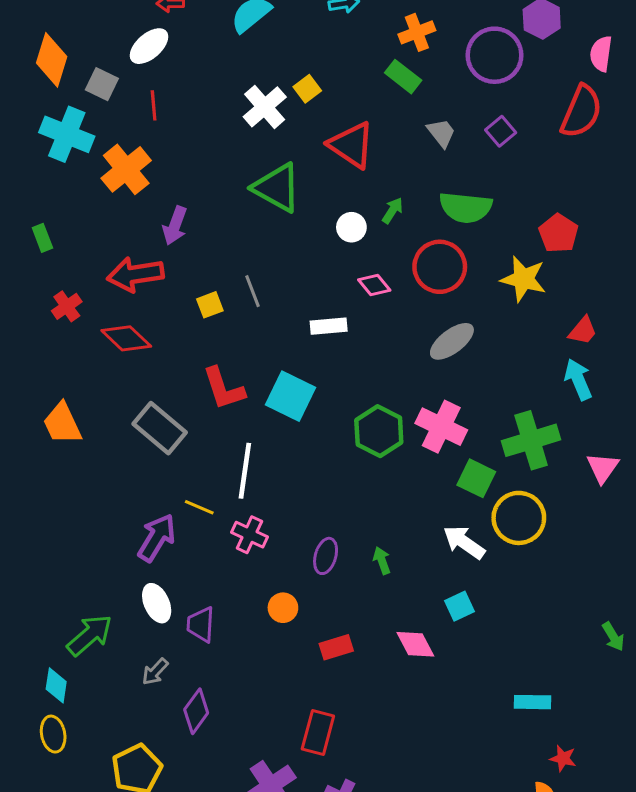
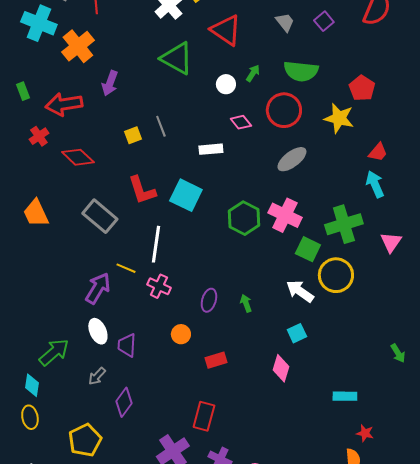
red arrow: (135, 274) -> (64, 104), moved
pink diamond: (415, 644) -> (281, 368), moved, turned 44

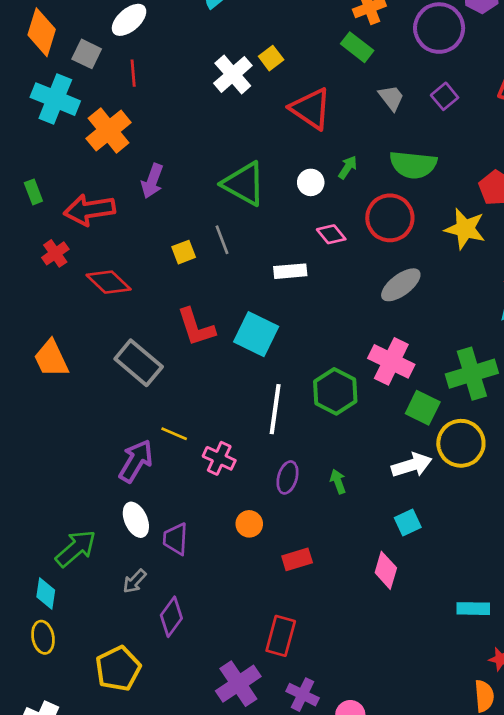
green triangle: (177, 58) -> (244, 184), moved
green hexagon: (244, 218) -> (335, 391), moved
white line: (156, 244) -> (275, 409), moved
white arrow: (300, 291) -> (412, 465), turned 128

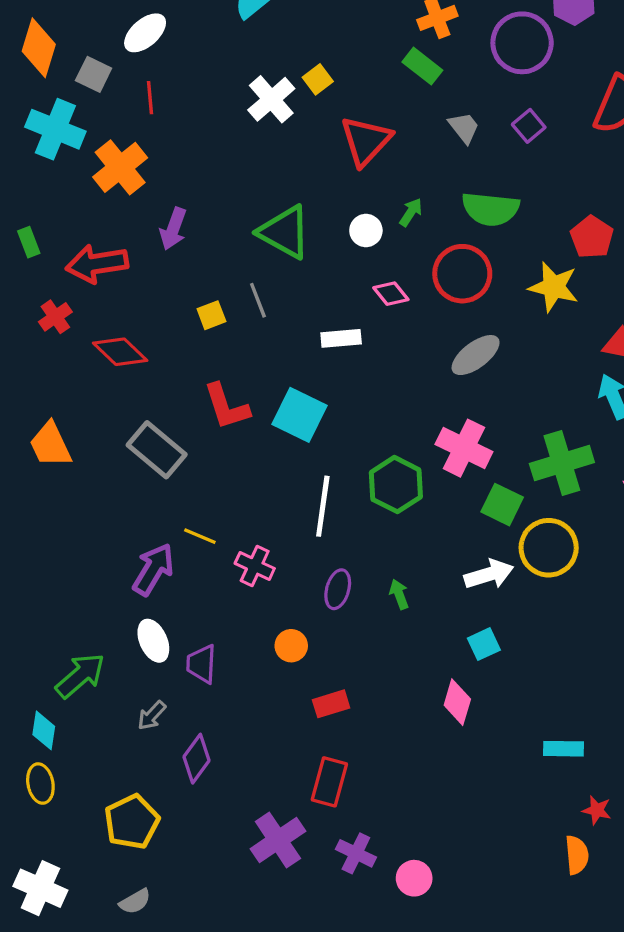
red triangle: (311, 109) -> (366, 141), turned 39
red rectangle: (297, 559) -> (331, 704), moved

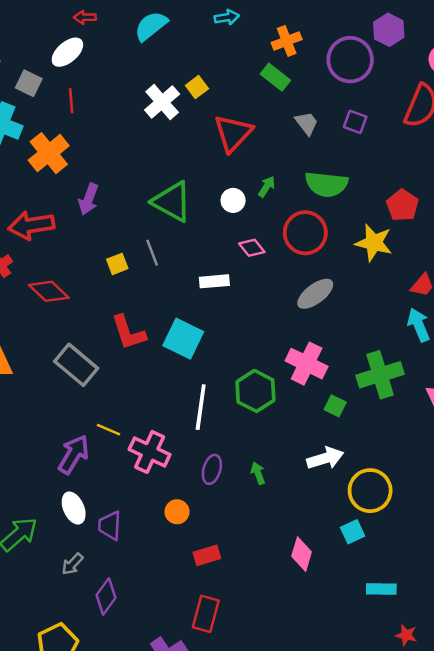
purple square: (529, 126) -> (355, 122), turned -30
green square: (502, 505) -> (335, 406), size x0.7
yellow circle: (549, 548) -> (370, 491), moved
pink cross: (255, 566) -> (150, 452), size x1.4
cyan square: (484, 644) -> (353, 532), moved

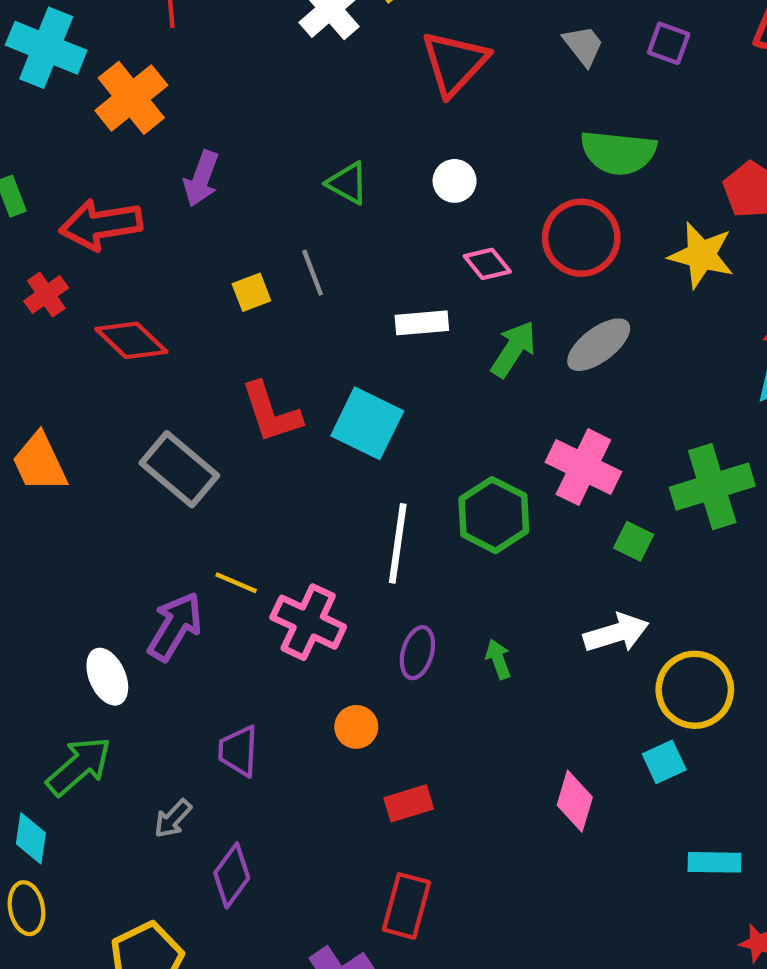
green arrow: (267, 187) -> (514, 349), moved, size x1.5
green triangle: (172, 202) -> (348, 183), size x0.6
white ellipse: (74, 508) -> (107, 677), moved

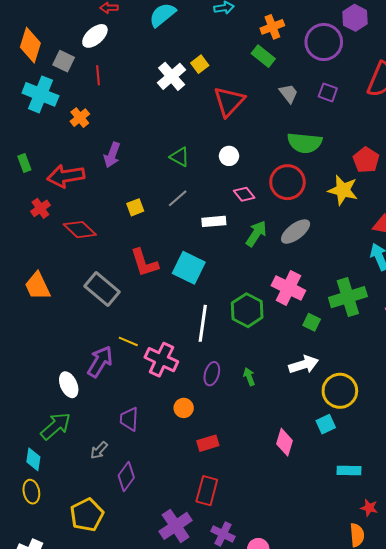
orange cross: (131, 98) -> (80, 118), size x0.6
gray line: (313, 273) -> (178, 198), moved, turned 70

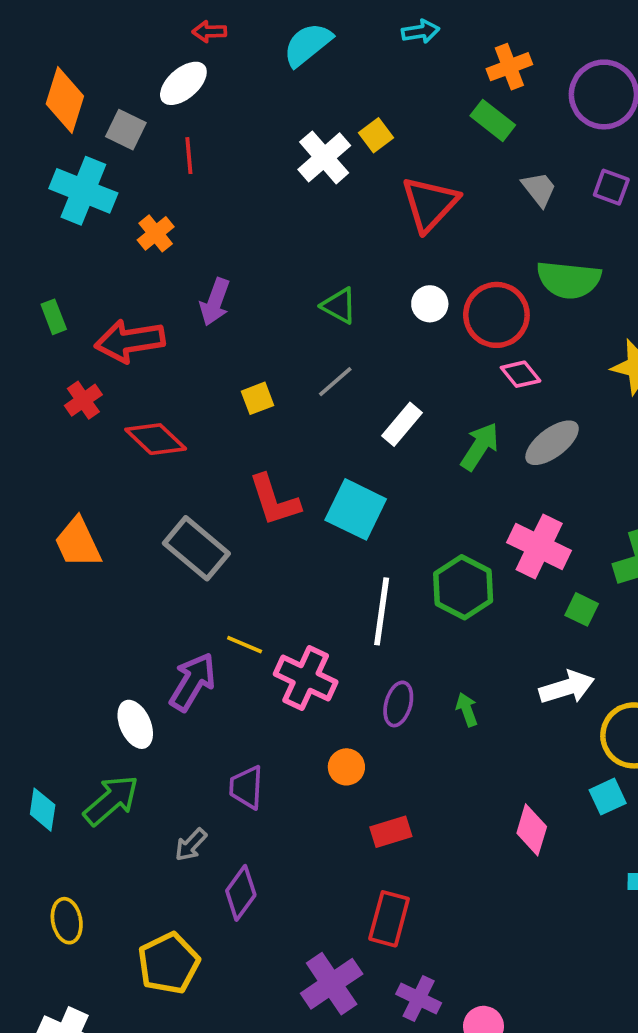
red circle: (287, 182) -> (496, 315), moved
pink diamond: (244, 194) -> (521, 374), moved
white rectangle: (214, 221) -> (402, 424), turned -45
cyan diamond: (33, 459) -> (43, 810), moved

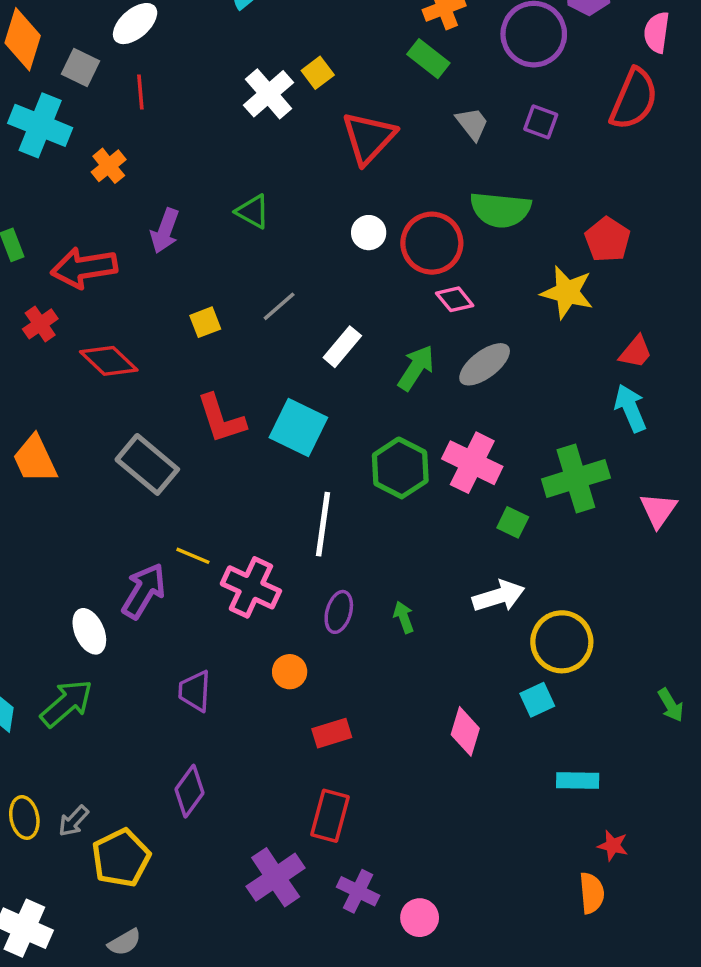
green triangle: (339, 306) -> (253, 211), moved
green hexagon: (463, 587) -> (400, 468), moved
gray arrow: (191, 845) -> (74, 821), moved

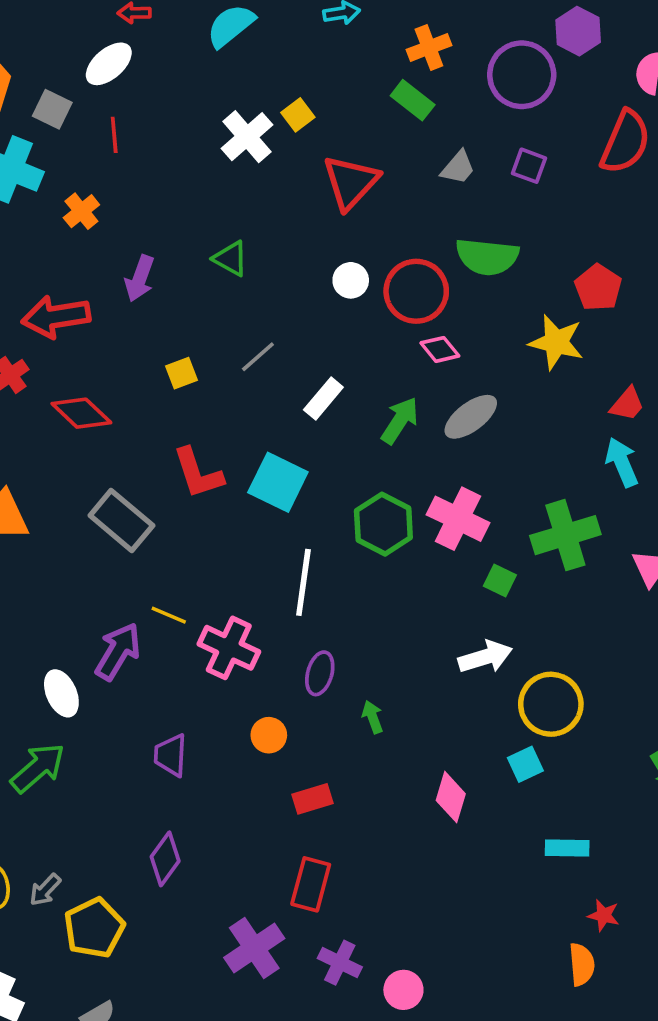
gray trapezoid: (472, 124) -> (458, 168), turned 78
green arrow: (404, 617) -> (373, 717), moved

